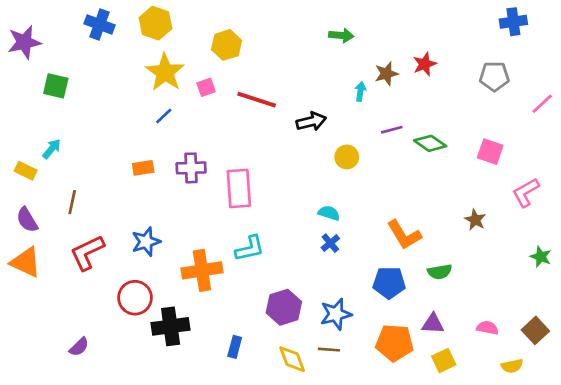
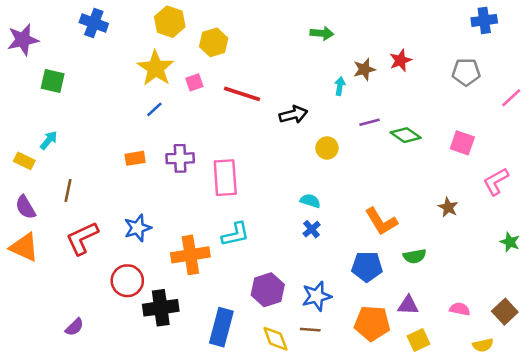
yellow hexagon: (156, 23) -> (170, 22), moved
blue rectangle: (235, 347) -> (221, 327), size x1.8

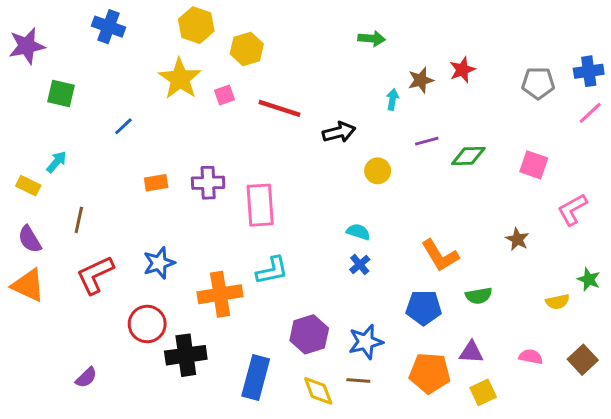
blue cross: (484, 20) -> (589, 71), moved
blue line: (154, 109) -> (123, 126), moved
green diamond: (406, 135) -> (468, 156), turned -36
yellow semicircle: (483, 345) -> (557, 302), moved

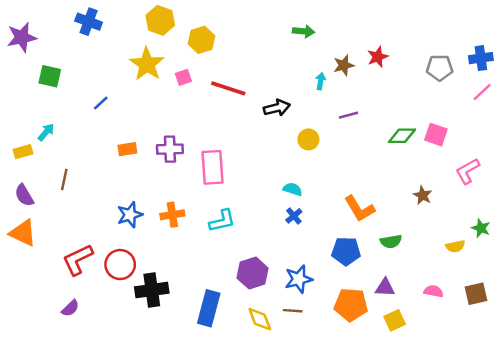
green diamond: (468, 156) -> (402, 136), moved
yellow rectangle: (28, 186) -> (23, 152), turned -42
red L-shape: (95, 275) -> (78, 260), moved
orange cross: (220, 294) -> (172, 215), moved, size x0.7
brown square: (583, 360) -> (476, 294), turned 30

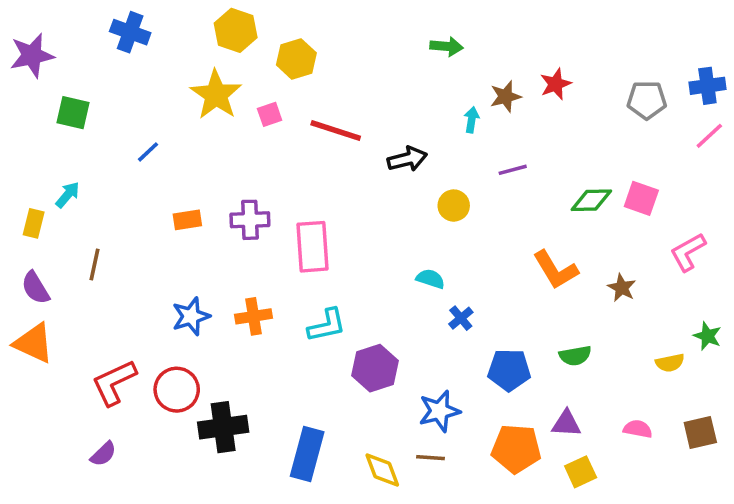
yellow rectangle: (23, 152) -> (34, 223), turned -60
orange L-shape: (359, 209) -> (556, 270), moved
blue cross: (294, 216) -> (461, 318), moved
purple hexagon: (253, 273) -> (375, 368), moved

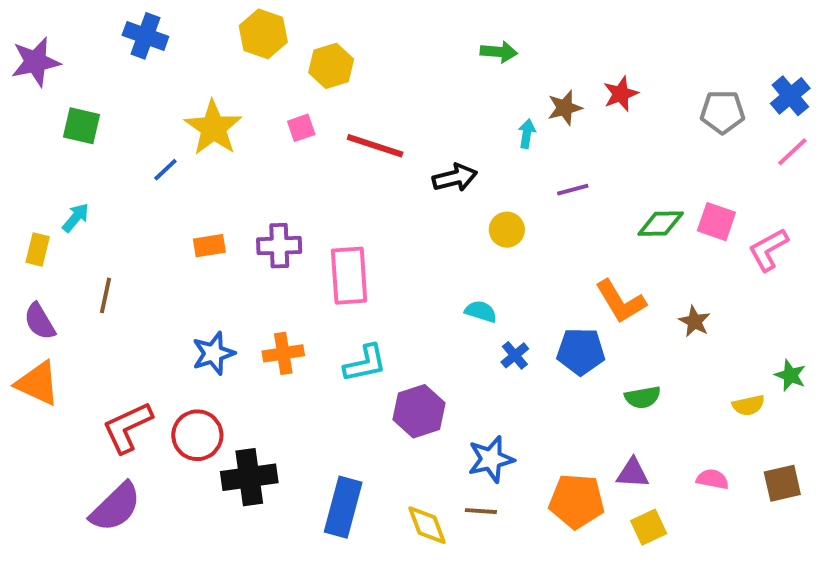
blue cross: (707, 86) -> (790, 96), turned -32
yellow star: (216, 95) -> (213, 128), moved
pink L-shape: (688, 252) -> (768, 250), moved
blue pentagon: (509, 370) -> (581, 351), moved
purple semicircle: (103, 454) -> (116, 507), size x1.8

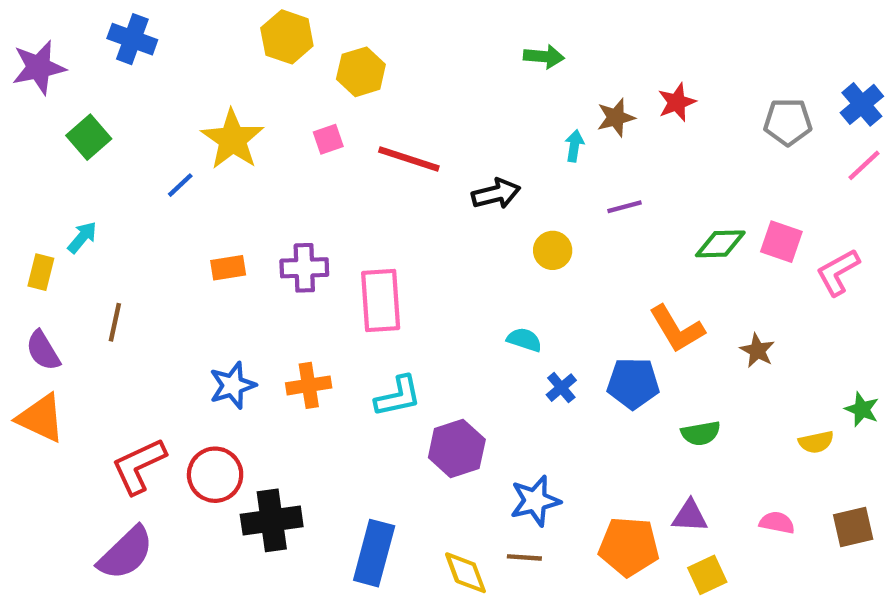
blue cross: (145, 36) -> (132, 39), moved
green square: (82, 126) -> (89, 137), turned 36

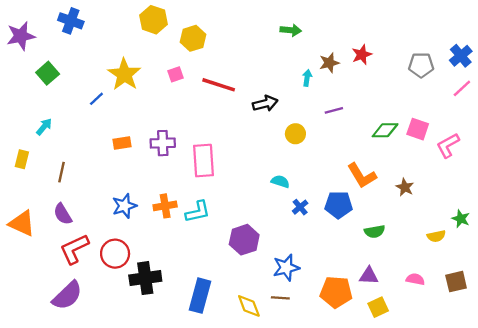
yellow rectangle: (41, 272) -> (22, 159), moved
purple semicircle: (43, 351) -> (63, 214), moved
cyan L-shape: (398, 396) -> (198, 212), moved

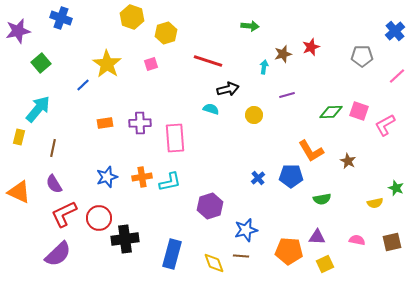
blue cross: (461, 56) -> (395, 31), moved
red line: (219, 85) -> (208, 61), moved
cyan arrow: (44, 127) -> (38, 109), size x1.8
cyan semicircle: (280, 181) -> (211, 109), moved

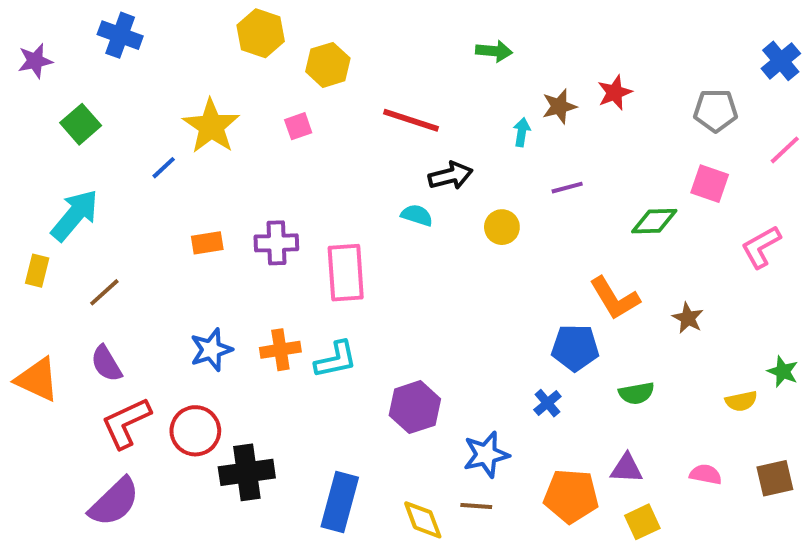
purple star: (18, 31) -> (35, 61), size x0.7
pink square: (359, 111) -> (710, 184), moved
brown line: (53, 148) -> (104, 292), turned 36
blue cross: (258, 178) -> (547, 403), moved

